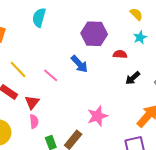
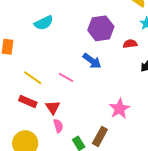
cyan semicircle: (39, 18) -> (44, 23), turned -120

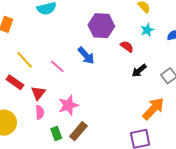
red semicircle: (130, 44) -> (127, 47), turned 32
pink star: (119, 109) -> (68, 105), moved

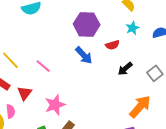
red semicircle: (127, 47) -> (112, 45), turned 128
blue arrow: (86, 56) -> (84, 55), moved
pink semicircle: (40, 112) -> (11, 111), moved

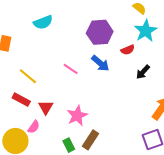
cyan star: (132, 28) -> (146, 31), size x1.6
pink line: (43, 66) -> (71, 69), moved
pink semicircle: (11, 111) -> (34, 127), turned 48

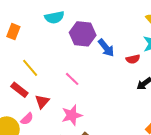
purple hexagon: (100, 32) -> (83, 34), moved
blue arrow: (100, 63) -> (106, 48), moved
pink line: (71, 69) -> (72, 79), moved

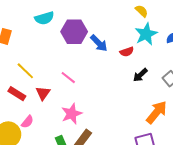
red triangle: (42, 102) -> (43, 93), moved

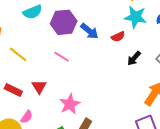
cyan star: (146, 34) -> (135, 17), turned -30
yellow line: (25, 71) -> (18, 54), moved
pink line: (68, 78) -> (62, 57), moved

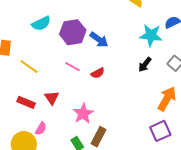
cyan star: (135, 17) -> (151, 35), moved
red semicircle: (118, 37) -> (98, 73), moved

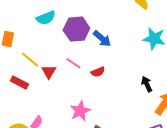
black arrow: (145, 64) -> (147, 84), moved, turned 112
red triangle: (52, 98) -> (49, 72), moved
red rectangle: (26, 102) -> (19, 82), moved

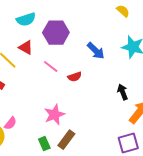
blue arrow: (102, 39) -> (96, 51), moved
red triangle: (49, 72) -> (26, 47), moved, turned -35

